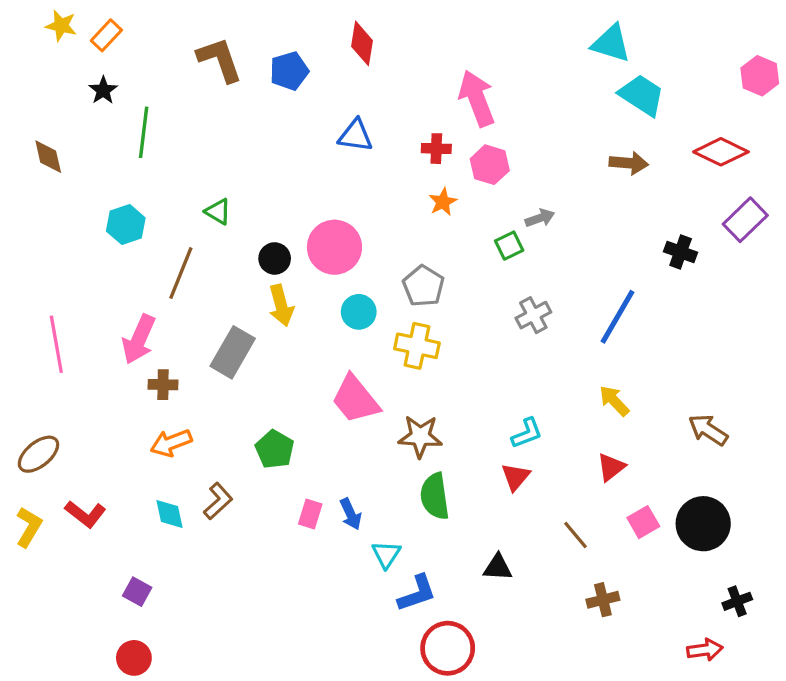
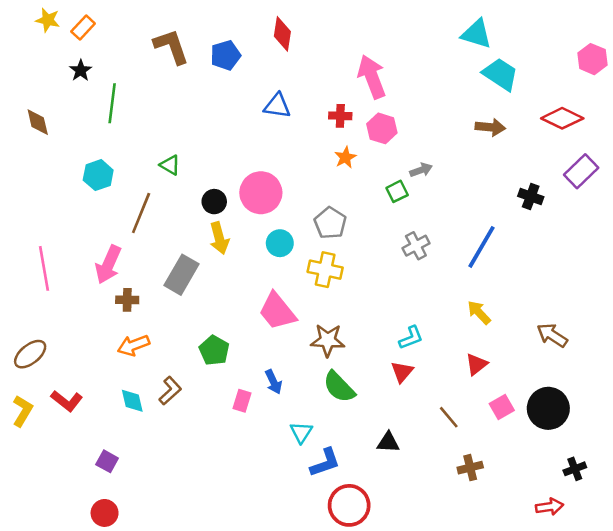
green semicircle: (435, 496) -> (339, 387), turned -36
blue arrow: (351, 514) -> (273, 382), moved

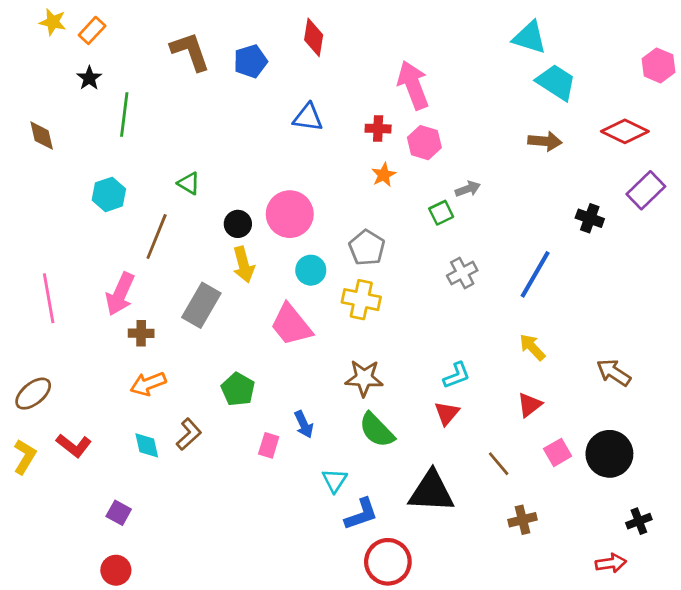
pink trapezoid: (277, 311) -> (291, 325), moved
black triangle: (388, 442) -> (431, 492), size x1.8

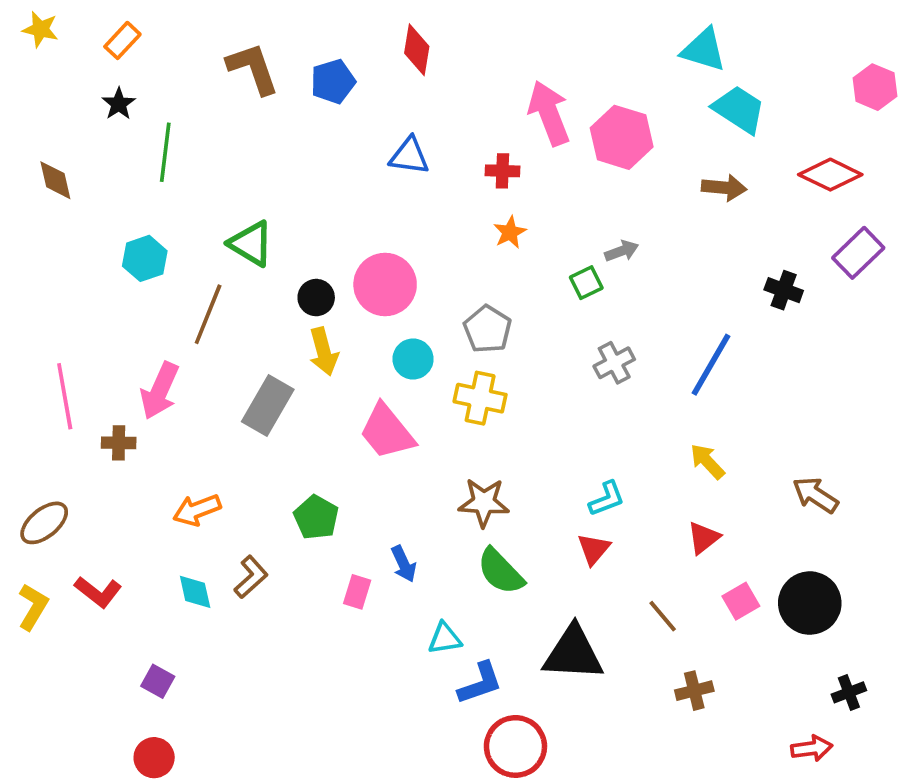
yellow star: (53, 22) -> (40, 29), moved
pink hexagon: (424, 143) -> (622, 137), moved, size x1.4
green triangle: (189, 183) -> (251, 244), size x1.5
brown cross: (141, 333) -> (119, 443), moved
cyan triangle: (335, 480) -> (445, 638), turned 48

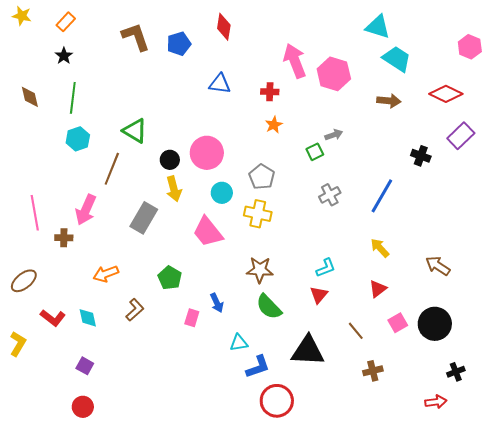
green line: (165, 152) -> (73, 98), moved
cyan diamond: (195, 592) -> (88, 318), moved
yellow L-shape: (33, 607) -> (18, 344), moved

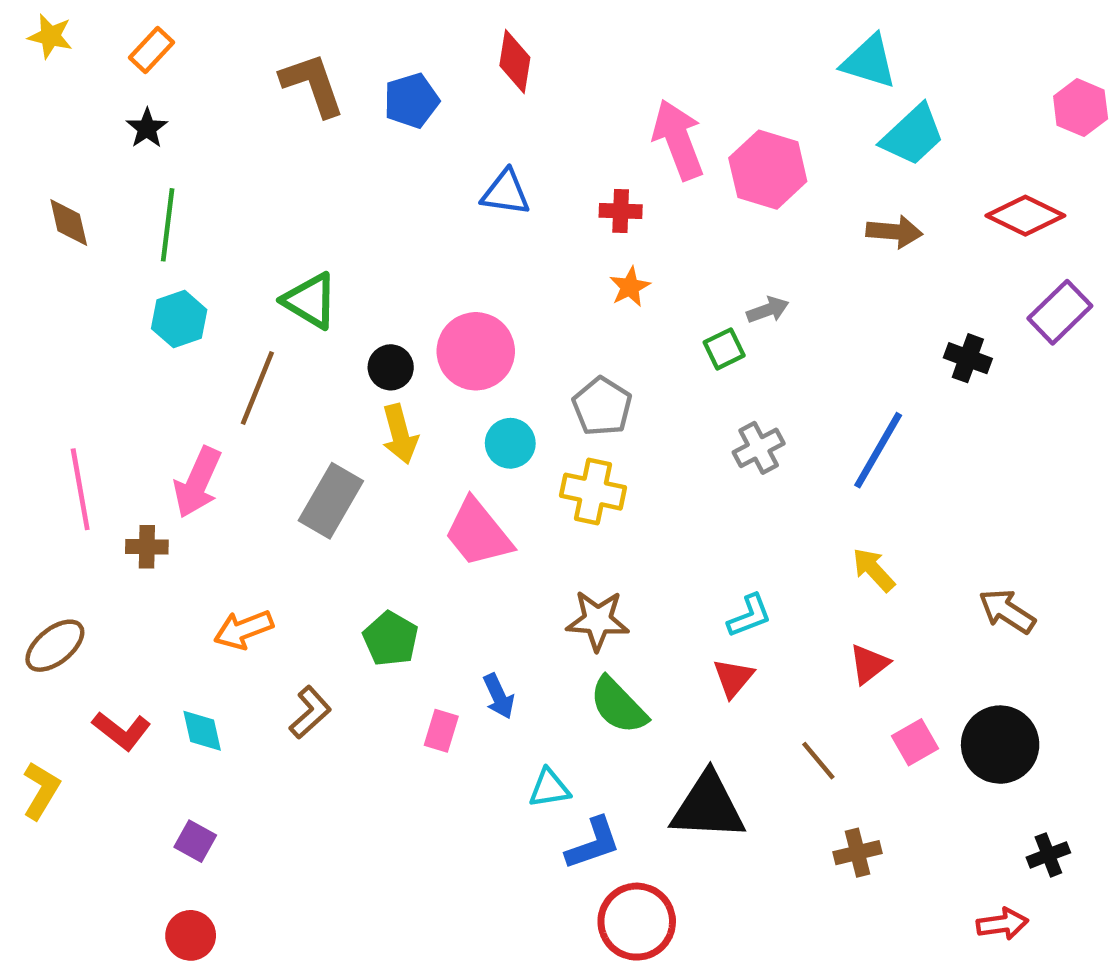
cyan trapezoid: (397, 59) -> (913, 135), turned 104

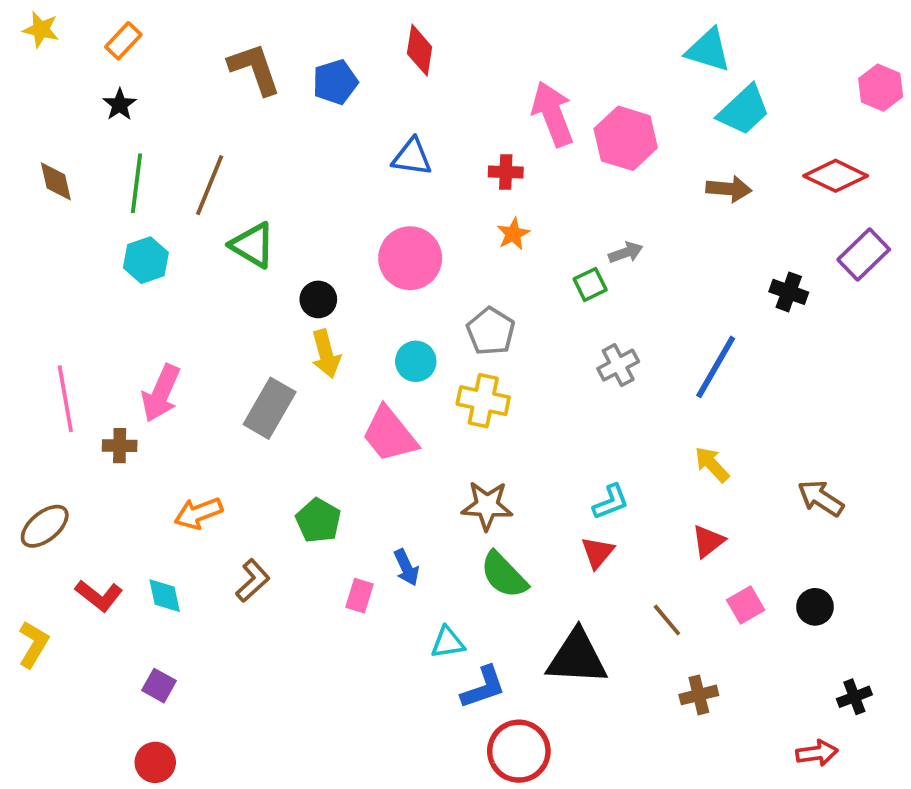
pink circle: (476, 351) -> (410, 258), moved
brown line: (257, 388) -> (210, 185), moved
black circle: (1000, 745) -> (815, 607), size x0.6

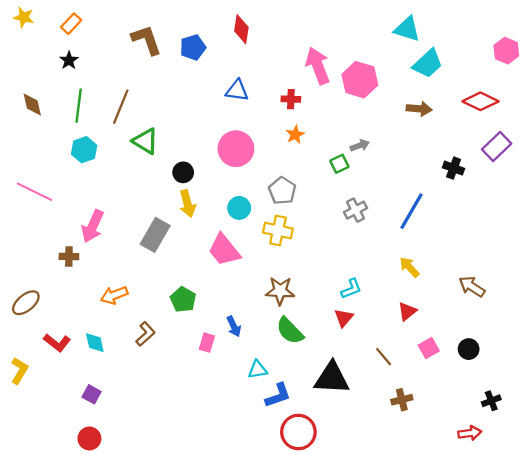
pink line: (65, 399) -> (34, 192), moved, turned -54

